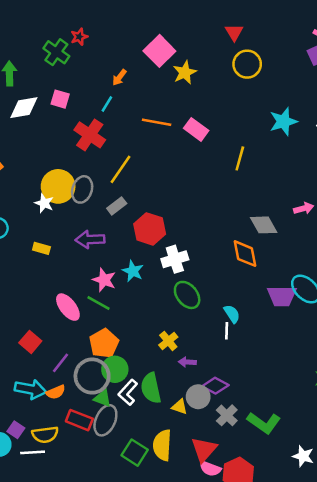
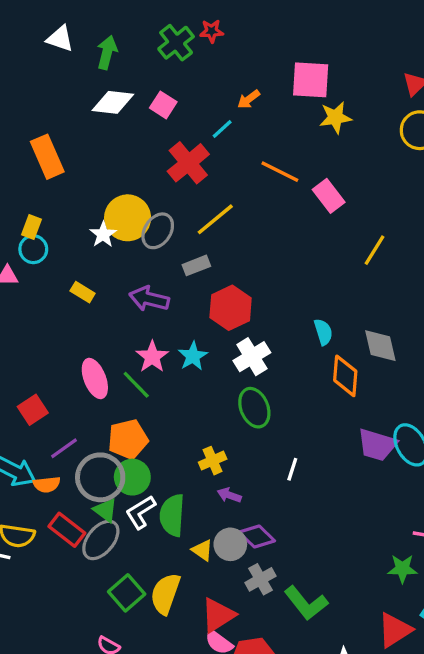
pink square: (159, 51) -> (311, 80), turned 32
white cross: (175, 259) -> (252, 357), turned -30
cyan semicircle: (232, 314) -> (323, 332), moved

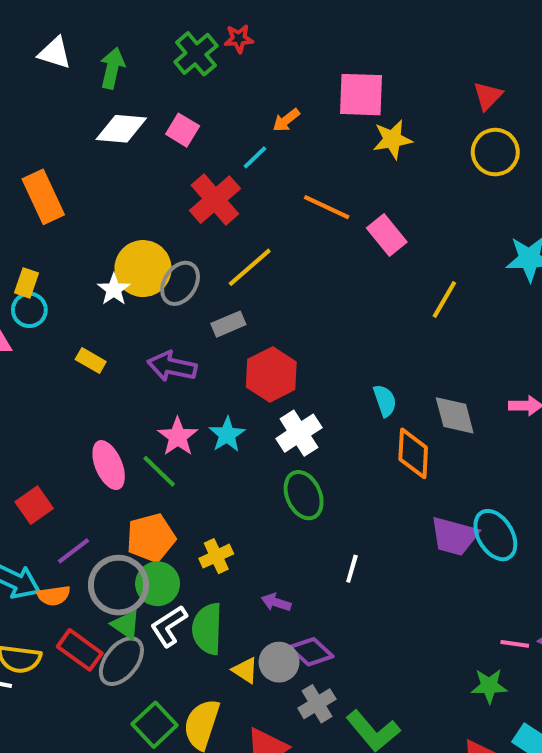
yellow cross: (213, 461) -> (216, 556), moved

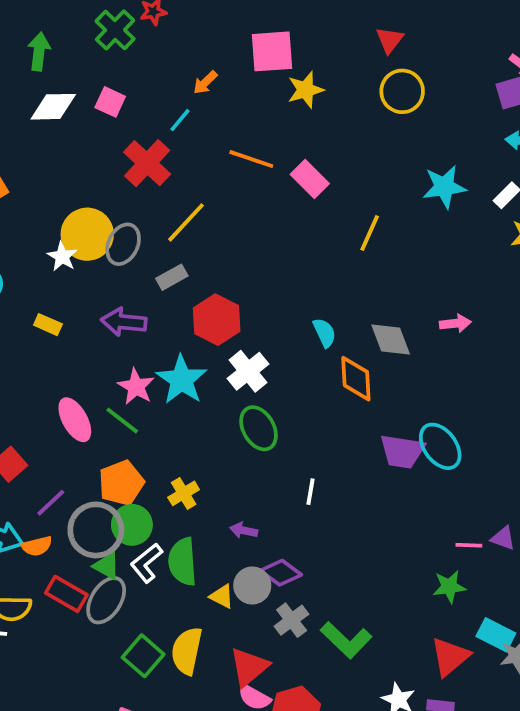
cyan star: (227, 435) -> (182, 380), size x1.5

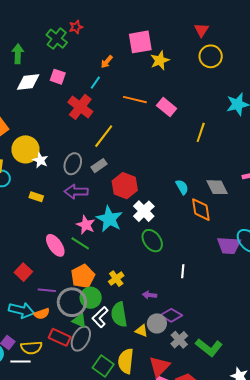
yellow circle: (87, 234) -> (25, 149), moved
gray ellipse: (123, 244) -> (73, 164), moved
purple line: (51, 503) -> (47, 290), turned 54

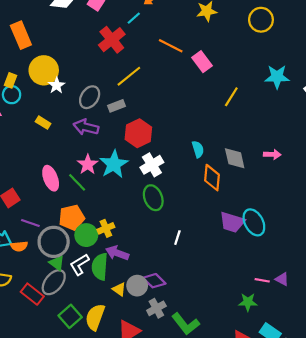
purple arrow: (150, 295) -> (117, 253), moved, size x1.5
green circle: (91, 298) -> (86, 235), moved
red rectangle: (60, 337) -> (32, 294), moved

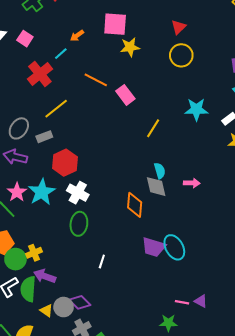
cyan semicircle: (198, 149) -> (160, 171), moved
white cross: (152, 165) -> (78, 193), turned -30
green ellipse: (153, 198) -> (79, 224), turned 30

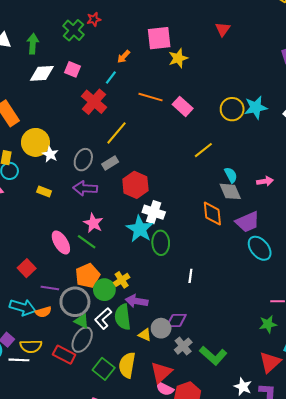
yellow circle: (181, 55) -> (232, 109), moved
yellow line: (153, 128) -> (203, 150), moved, turned 30
cyan star: (42, 192) -> (140, 229), moved
purple trapezoid: (154, 247) -> (248, 222), moved, turned -30
purple diamond: (80, 302) -> (176, 321), turned -35

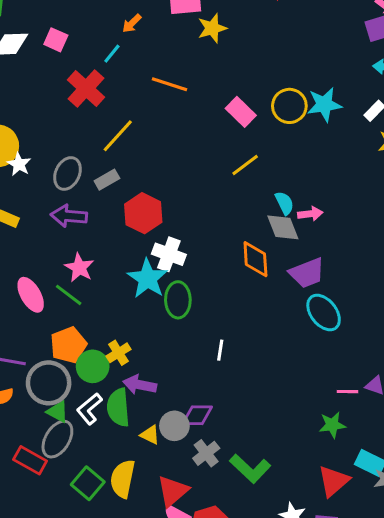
pink rectangle: (183, 106) -> (241, 112), moved
pink arrow: (265, 181) -> (310, 214), moved

